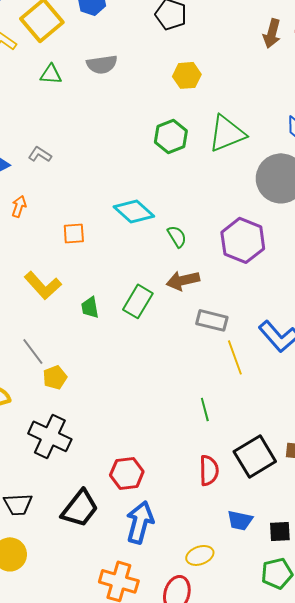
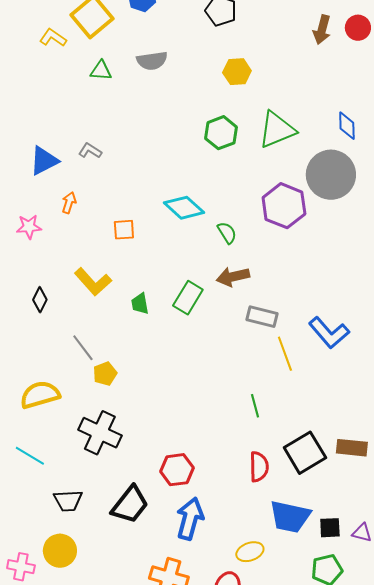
purple hexagon: (243, 240) -> (284, 206), moved
blue trapezoid: (240, 520) -> (290, 517), size x1.6

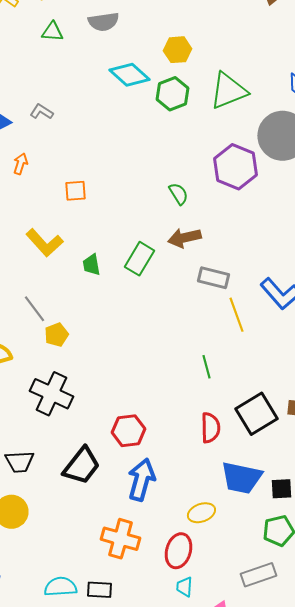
yellow hexagon: (237, 72) -> (177, 50), moved
cyan diamond: (184, 208) -> (129, 75), moved

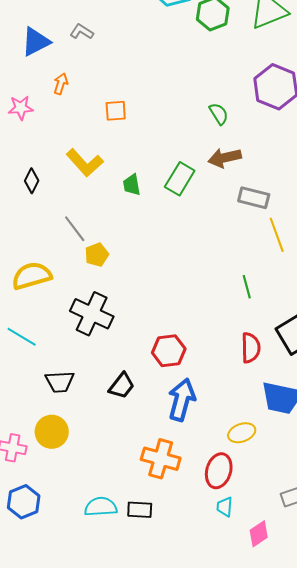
black trapezoid: (81, 466) -> (122, 386), size x0.7

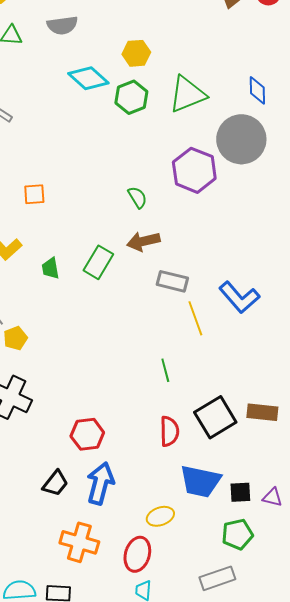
black trapezoid: (122, 386) -> (55, 483), moved

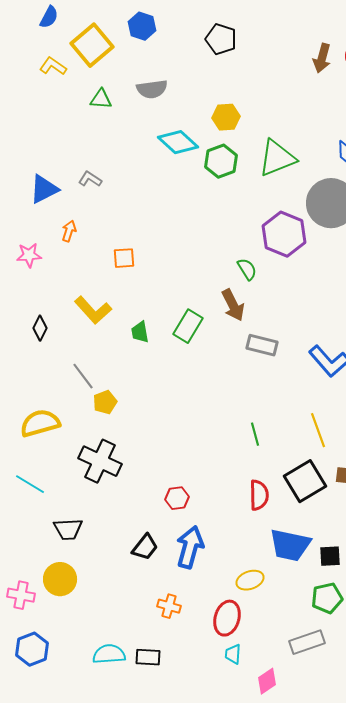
green semicircle: (137, 197) -> (247, 269), moved
brown arrow: (143, 241) -> (233, 305), turned -104
yellow line: (195, 318) -> (318, 430), moved
red hexagon: (87, 434) -> (177, 498), size x0.7
orange cross: (79, 542) -> (169, 606), size x0.6

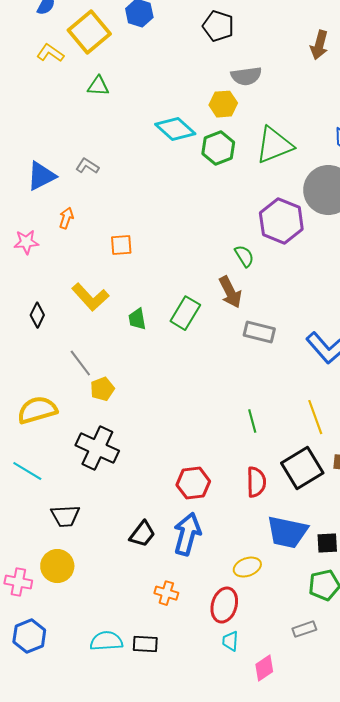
gray semicircle: (152, 89) -> (246, 76), moved
red hexagon: (177, 498) -> (193, 483), moved, size x1.4
gray rectangle: (307, 642) -> (304, 629), size x0.7

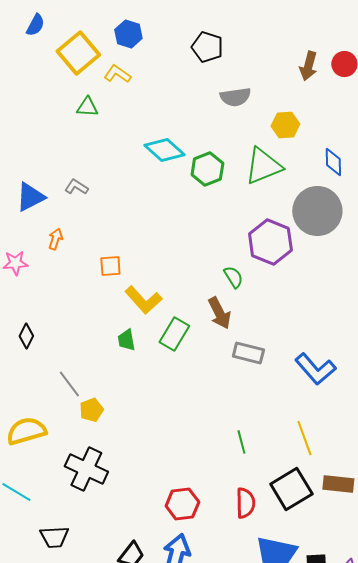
yellow L-shape: (50, 53) -> (117, 74), moved
yellow hexagon: (223, 104) -> (285, 125), moved
yellow L-shape: (90, 297) -> (143, 300), moved

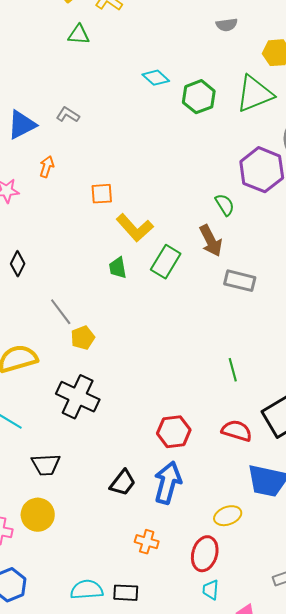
gray semicircle: (235, 97) -> (227, 25), size x0.7
cyan diamond: (164, 150) -> (156, 78), size x0.7
red semicircle: (245, 503) -> (237, 431), turned -72

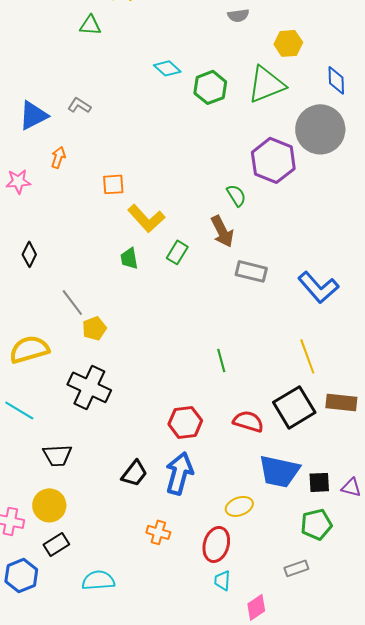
green rectangle: (166, 262) -> (177, 252), size x0.7
green line: (233, 370) -> (221, 360), moved
black rectangle: (126, 593) -> (56, 544), moved, turned -35

